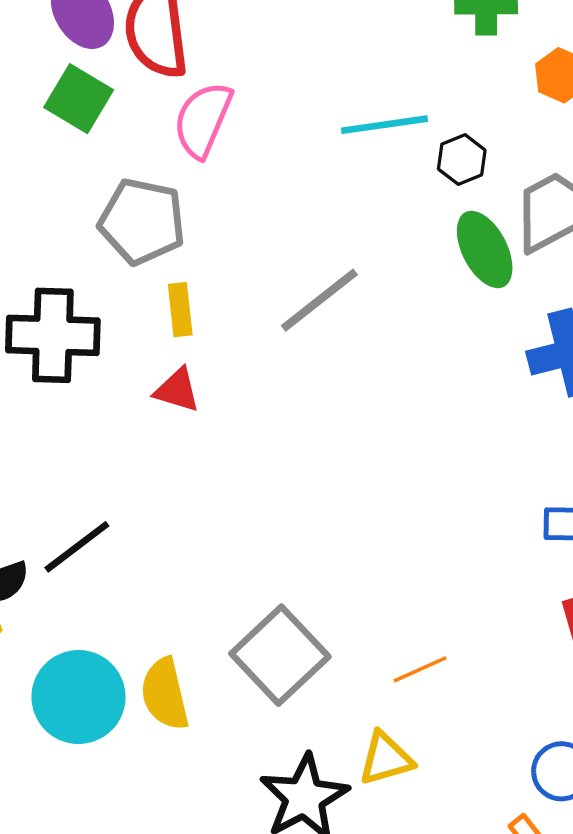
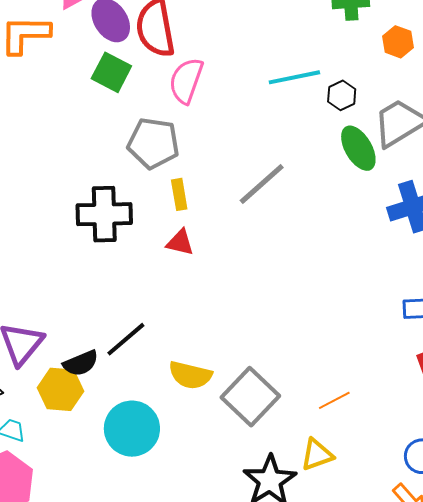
yellow semicircle: (165, 694) -> (190, 375), moved, turned -60

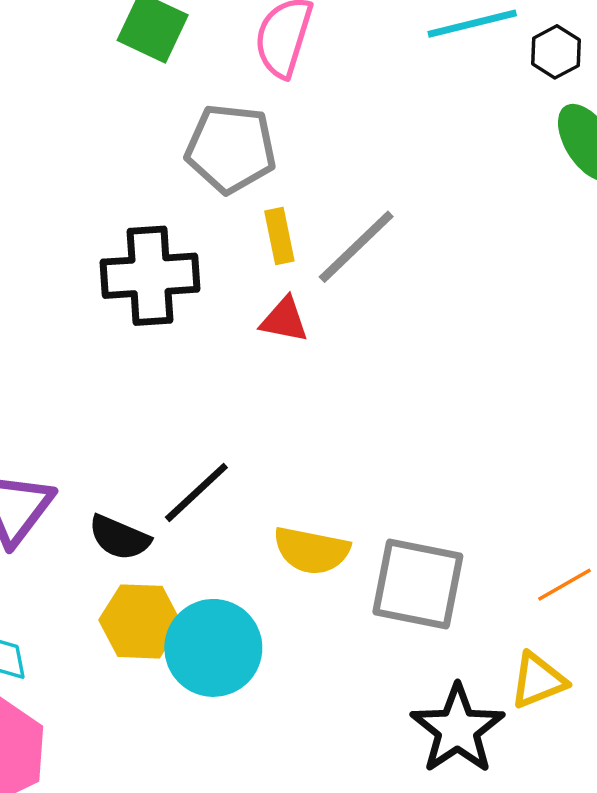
gray line: (262, 184) -> (356, 247), moved
black semicircle: (81, 363) -> (119, 538), turned 48
yellow hexagon: (61, 389) -> (140, 621), moved
gray square: (250, 397) -> (418, 584), turned -30

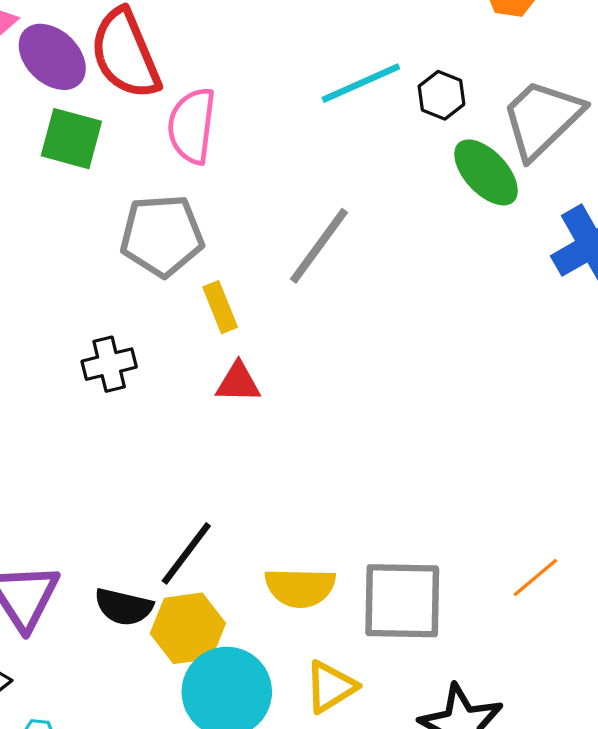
gray line: (356, 247) -> (319, 246), moved
black cross: (150, 276) -> (109, 364), size x0.6
yellow hexagon: (140, 621) -> (188, 628), moved
yellow triangle: (538, 680) -> (331, 687), moved

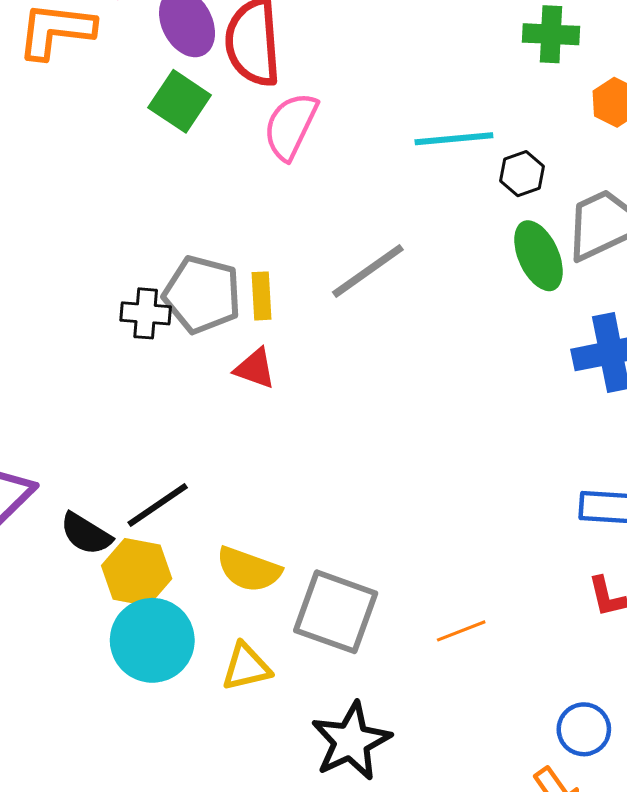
gray pentagon: (162, 236) -> (202, 295), moved

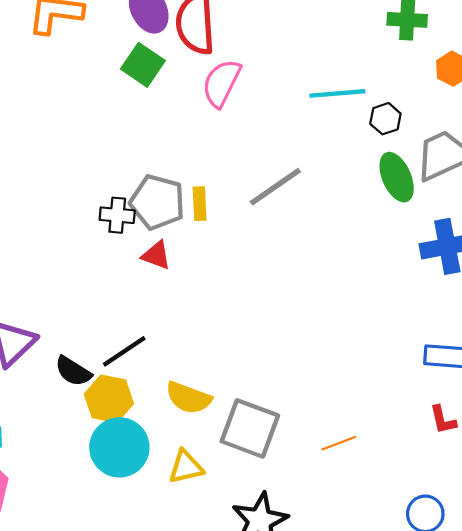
red triangle: (255, 368) -> (156, 255), moved

